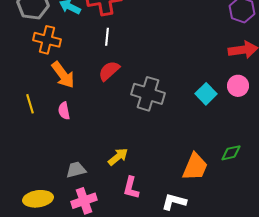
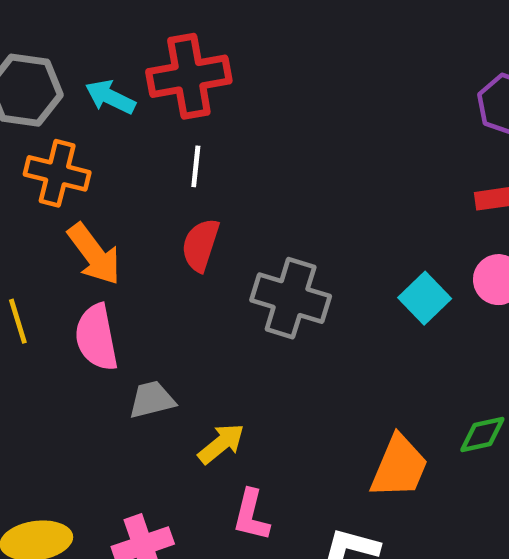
red semicircle: (109, 71) -> (200, 245), turned -30
pink semicircle: (64, 111) -> (96, 337), size x1.6
gray trapezoid: (76, 170) -> (152, 400), moved

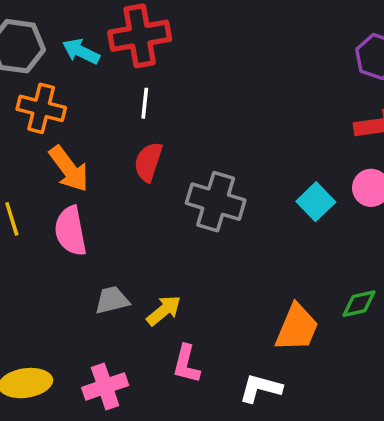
gray trapezoid: (152, 400) -> (112, 300), moved

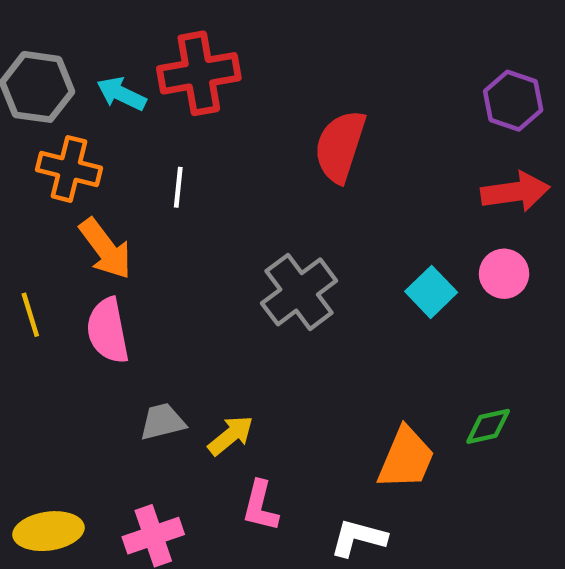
white line: (145, 103) -> (178, 187), moved
red semicircle: (148, 162) -> (340, 146), moved, size x1.4
gray cross: (216, 202) -> (299, 292), turned 36

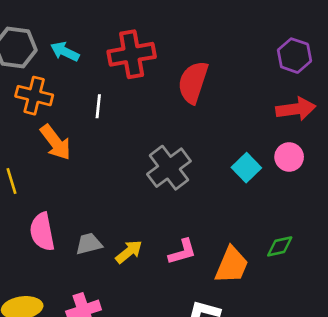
red cross: (199, 73) -> (132, 54), moved
pink semicircle: (108, 331) -> (42, 232), moved
pink L-shape: (260, 506) -> (182, 252), moved, turned -120

